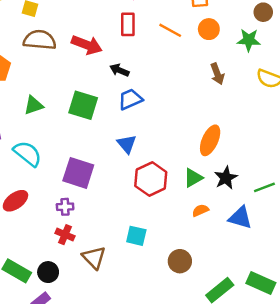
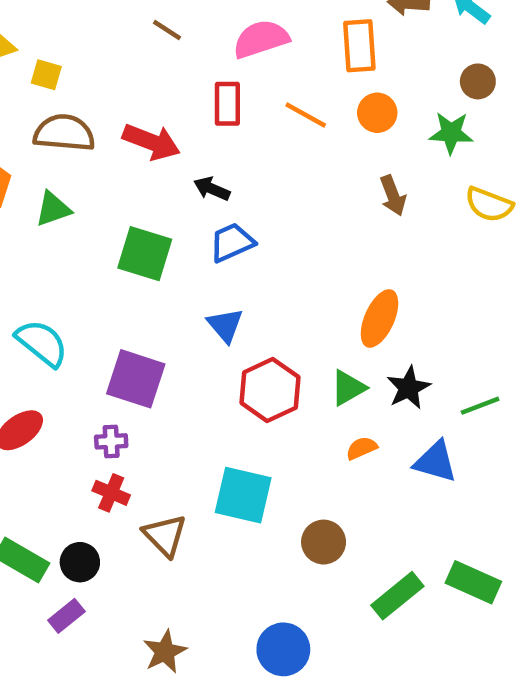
green triangle: (34, 105) -> (53, 209), moved
cyan square: (136, 236) -> (243, 495), size x1.5

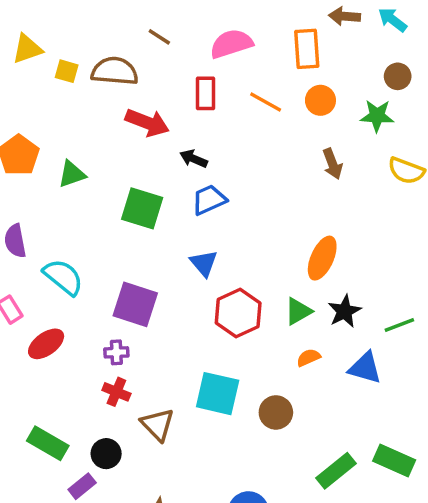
brown semicircle: (64, 133) -> (115, 71), moved
brown circle: (324, 542) -> (276, 412), moved
black circle: (80, 562) -> (106, 454), moved

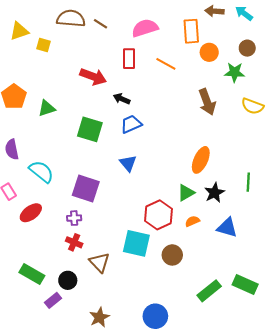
brown semicircle: (115, 71) -> (71, 19), moved
orange circle: (320, 100) -> (209, 52), moved
brown arrow: (332, 164) -> (207, 102), size x1.4
red hexagon: (238, 313) -> (159, 215), moved
green line: (399, 325) -> (248, 182), moved, turned -66

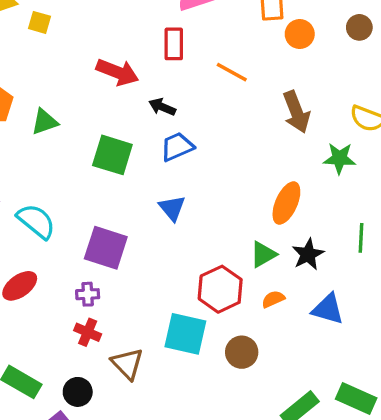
orange line: (166, 64) -> (232, 72), moved
green star: (235, 72) -> (339, 158), moved

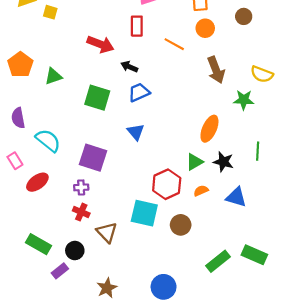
brown circle: (359, 27) -> (244, 16), moved
orange circle: (300, 34) -> (205, 28), moved
black star: (308, 254) -> (223, 162), turned -30

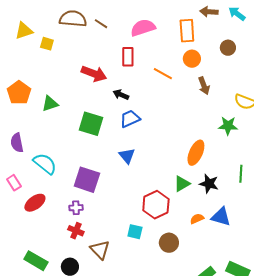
brown arrow: (216, 70) -> (204, 86), moved, size x0.7
orange semicircle: (201, 191) -> (197, 219), moved
cyan square: (144, 213) -> (135, 232), size x0.6

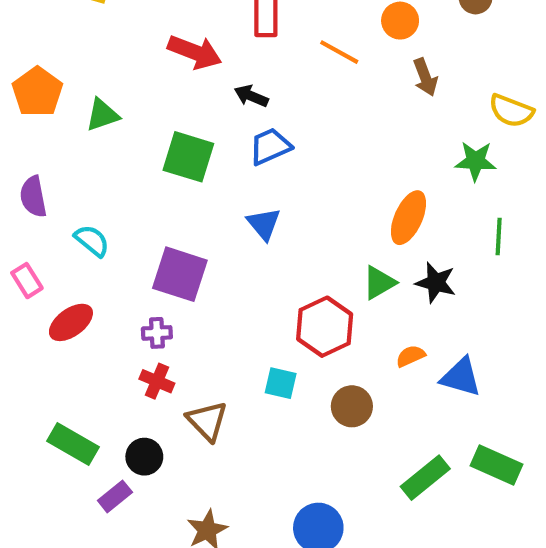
cyan semicircle: (45, 164) -> (92, 241), size x0.7
green line: (241, 174) -> (499, 236), moved
blue triangle: (221, 217) -> (461, 377), moved

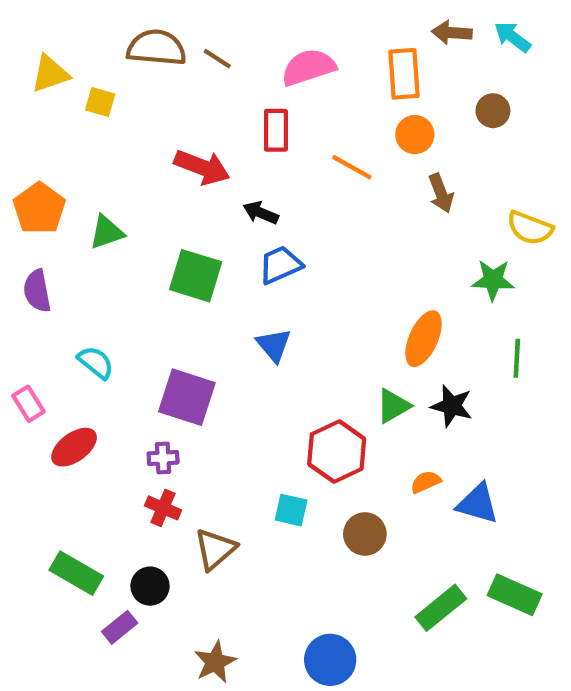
purple semicircle: (33, 197) -> (37, 291), moved
brown triangle: (207, 421) -> (215, 549), turned 33

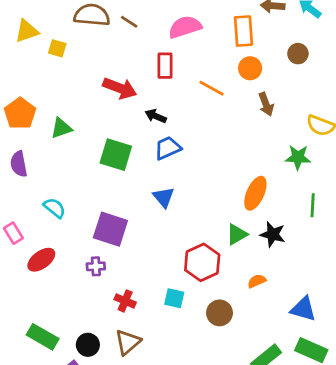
blue triangle: (478, 504) -> (303, 309), moved
red cross: (163, 508) -> (125, 301), moved
brown triangle: (215, 549) -> (128, 342), moved

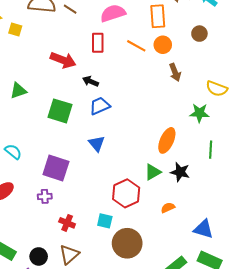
orange line: (212, 88) -> (136, 46), moved
brown circle: (219, 313) -> (127, 243), moved, size x1.5

